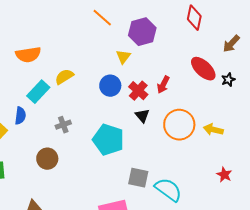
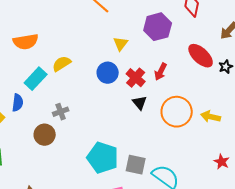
purple hexagon: (142, 32) -> (158, 27), moved
cyan pentagon: (108, 140) -> (103, 158), moved
brown circle: (47, 159) -> (45, 135), moved

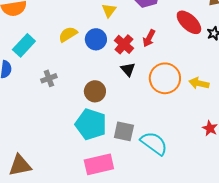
yellow semicircle: (62, 64) -> (68, 34), moved
brown circle: (45, 135) -> (95, 91), moved

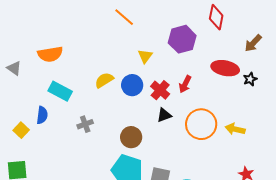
red ellipse: (189, 22) -> (225, 68), turned -32
cyan rectangle: (24, 45) -> (60, 91), turned 75
black triangle: (128, 69) -> (164, 115), turned 49

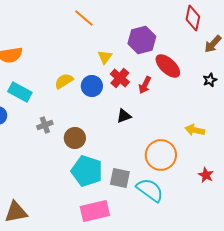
red diamond: (216, 17) -> (193, 18), moved
red ellipse: (225, 68) -> (168, 66), moved, turned 32
red cross: (160, 90) -> (120, 78), moved
orange circle: (201, 124) -> (161, 155), moved
brown circle: (131, 137) -> (75, 138), moved

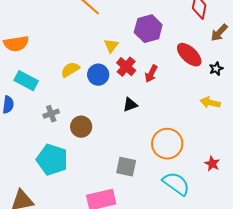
red ellipse: (168, 66) -> (189, 55), moved
yellow arrow: (195, 130) -> (210, 103), moved
cyan pentagon: (87, 171) -> (52, 160), moved
cyan semicircle: (150, 190) -> (176, 184), moved

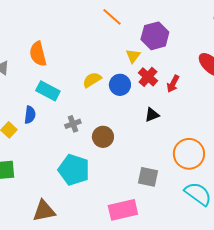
purple hexagon: (148, 29) -> (155, 36), moved
orange semicircle: (16, 44) -> (38, 54), turned 85

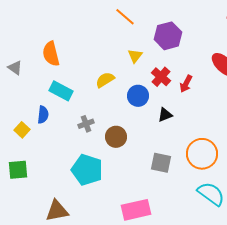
yellow triangle: (133, 56) -> (135, 56), moved
blue circle: (120, 85) -> (138, 96), moved
gray square: (148, 177) -> (161, 163), moved

